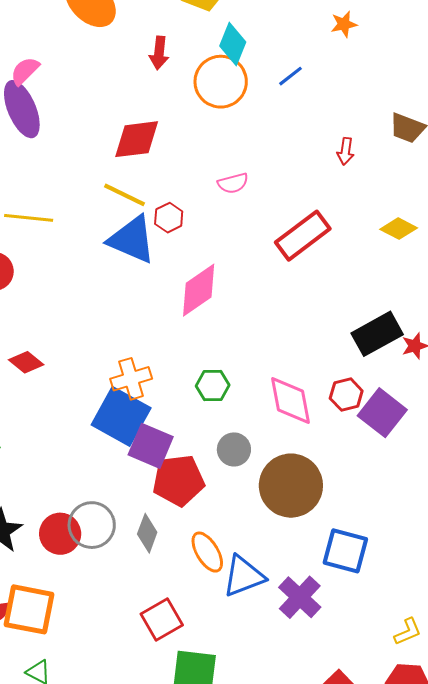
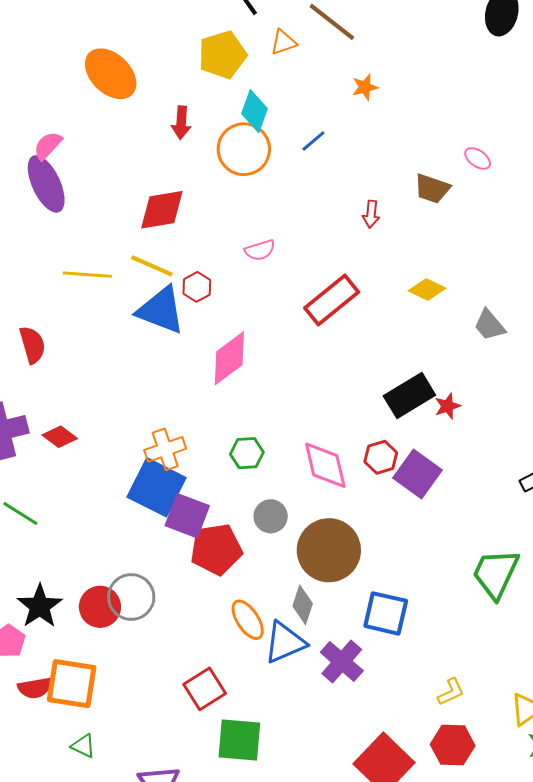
yellow line: (29, 218) -> (87, 275), moved
gray diamond: (147, 533) -> (303, 605), moved

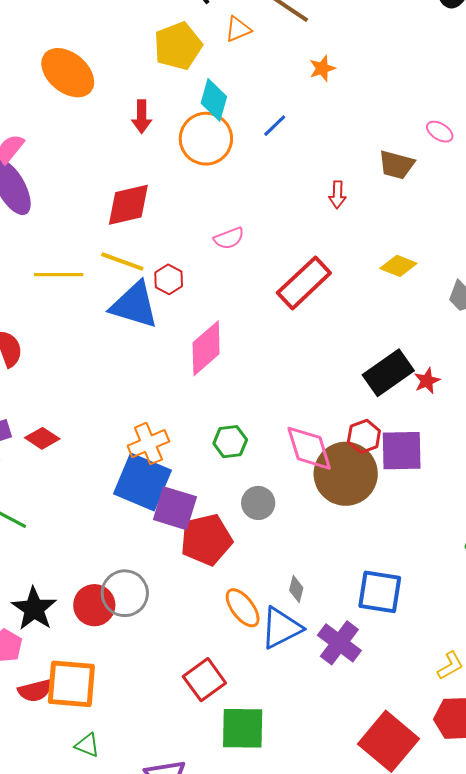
purple square: (417, 474) -> (402, 451), turned -33
brown circle: (329, 550) -> (346, 474), moved
gray diamond: (303, 605) -> (296, 589), size x0.7

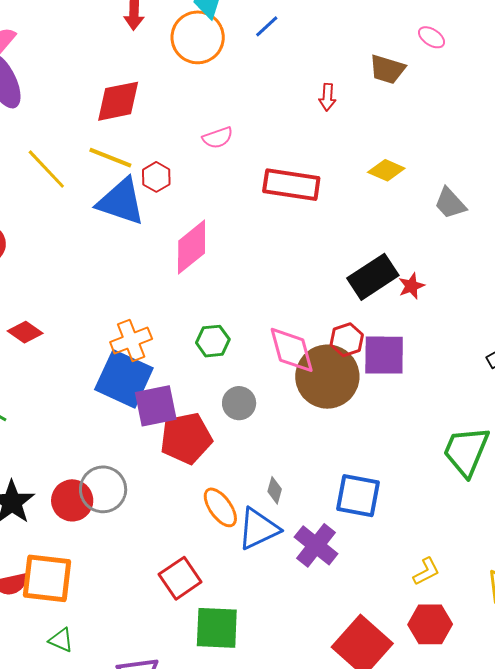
yellow line: (59, 275) -> (46, 169), turned 45
red rectangle: (304, 283) -> (291, 185), turned 50
purple square: (175, 508) -> (156, 406), turned -30

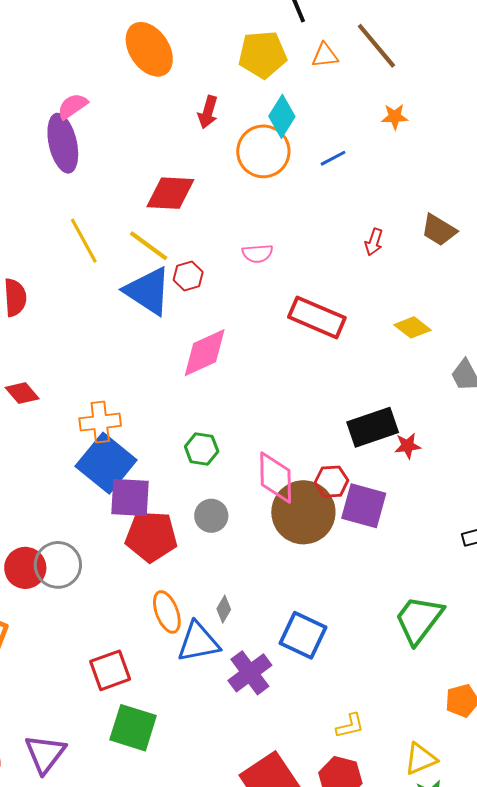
orange cross: (131, 341) -> (100, 422), moved

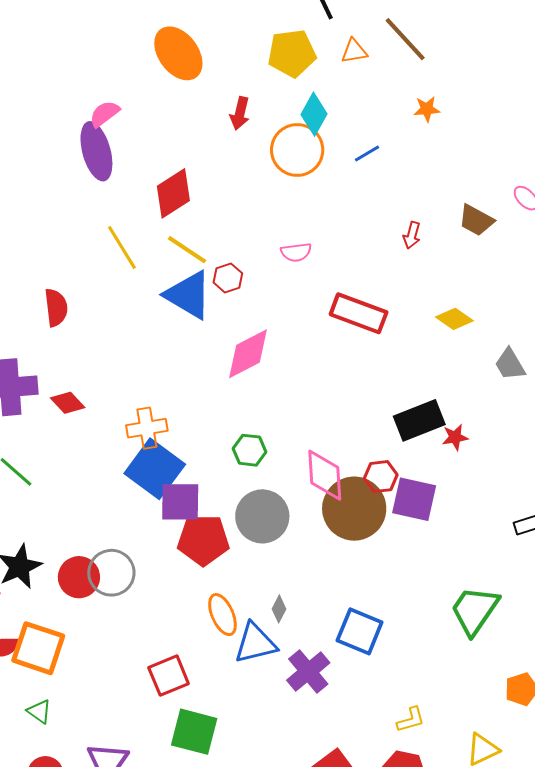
red diamond: (170, 193) -> (173, 193), moved, turned -33
gray circle: (211, 516) -> (262, 516), size x1.6

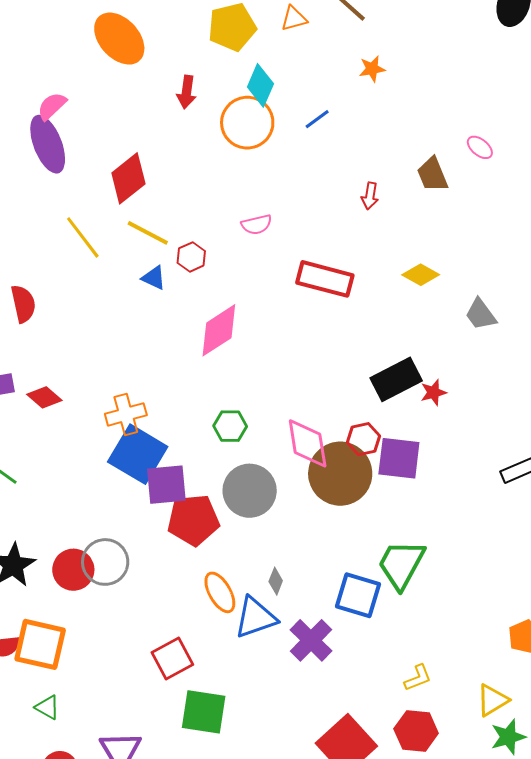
brown trapezoid: (476, 220) -> (432, 174), turned 45
blue triangle: (188, 295) -> (154, 278), size x0.5
green trapezoid: (475, 610) -> (401, 564), moved

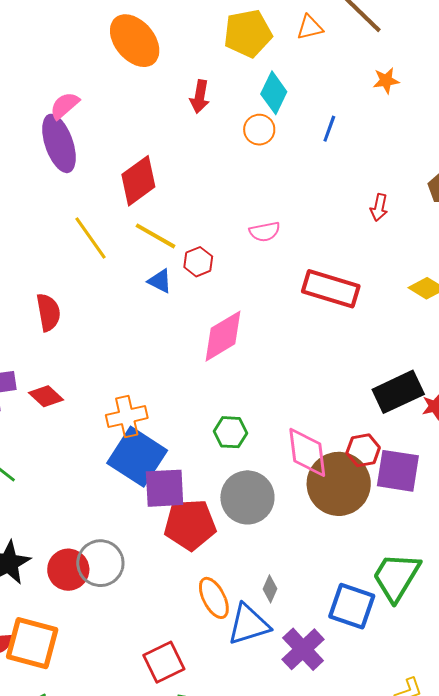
blue line: (317, 119) -> (329, 129), turned -36
orange circle: (247, 123) -> (259, 130), size x0.6
red semicircle: (23, 304) -> (48, 312), moved

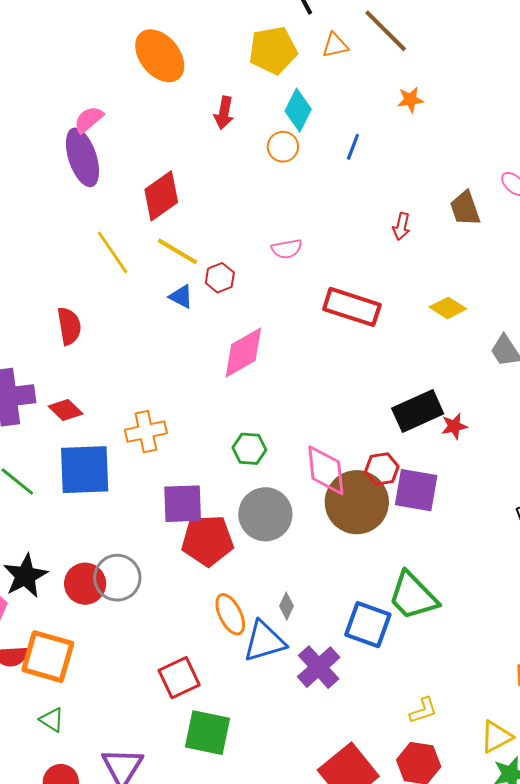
blue square: (137, 457) -> (85, 470), moved, turned -36
green trapezoid: (396, 577) -> (413, 596), turned -76

